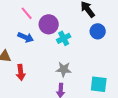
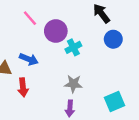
blue arrow: (26, 37) -> (29, 59), moved
cyan square: (99, 84) -> (114, 101), turned -30

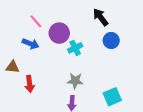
blue arrow: (29, 59) -> (31, 44), moved

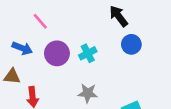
purple circle: (59, 33) -> (57, 53), moved
blue arrow: (31, 44) -> (22, 48), moved

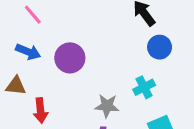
pink line: (40, 21) -> (33, 15), moved
cyan cross: (88, 53) -> (144, 87), moved

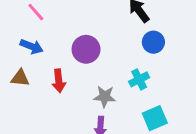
purple circle: (70, 58) -> (86, 49), moved
red arrow: (41, 110) -> (59, 81), moved

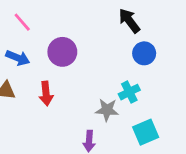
purple circle: (86, 49) -> (62, 52), moved
gray star: (105, 97) -> (107, 110), moved

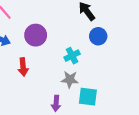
cyan cross: (129, 92) -> (72, 56), moved
cyan square: (146, 132) -> (88, 97), moved, turned 30

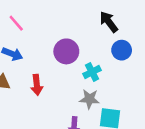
purple circle: (36, 35) -> (66, 51), moved

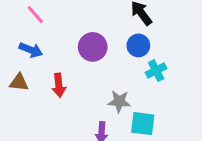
blue circle: (122, 50) -> (138, 45), moved
cyan cross: (92, 72) -> (156, 71), moved

